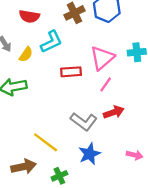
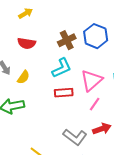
cyan L-shape: (51, 42) -> (62, 68), moved

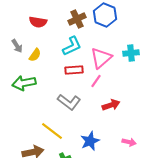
pink line: (95, 104) -> (96, 81), moved
gray L-shape: (75, 137) -> (69, 102), moved

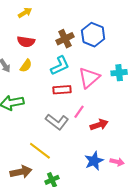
yellow semicircle: (35, 55) -> (26, 66), moved
pink line: (96, 81) -> (79, 112), moved
blue star: (90, 141) -> (94, 161), moved

